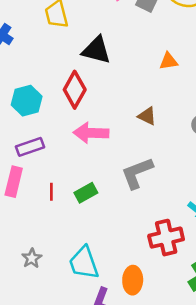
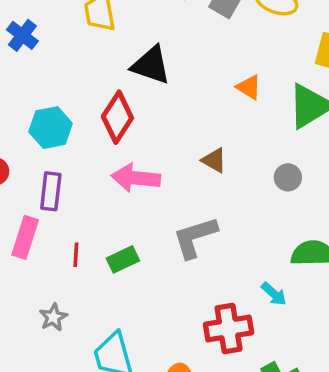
orange triangle: (169, 61) -> (249, 87), turned 36
purple rectangle: (30, 147) -> (51, 191), turned -68
gray star: (32, 258) -> (53, 317), moved

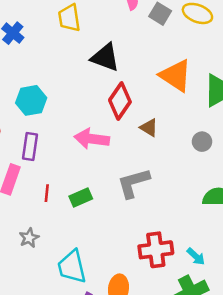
orange triangle: (249, 87) -> (176, 75), size x1.8
red diamond: (117, 117) -> (120, 101), moved
cyan arrow: (274, 294) -> (196, 256), moved

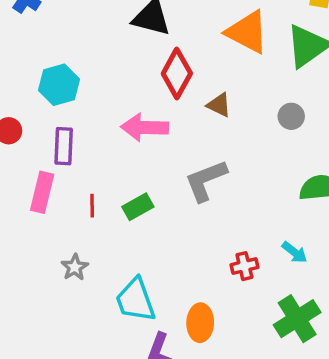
red cross: (156, 250) -> (244, 266), size x0.6
cyan arrow: (196, 256) -> (295, 252), moved

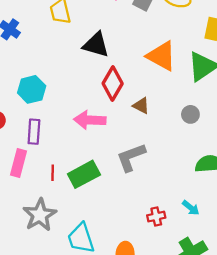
green rectangle: (138, 207) -> (84, 174), size x1.5
gray star: (75, 267) -> (40, 215), size x1.8

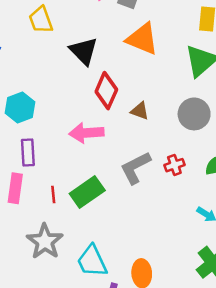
black triangle: (96, 45) -> (84, 51), turned 36
orange triangle: (162, 56) -> (142, 39), moved
gray circle: (190, 114) -> (194, 114), size x1.6
red cross: (156, 217) -> (174, 165), moved

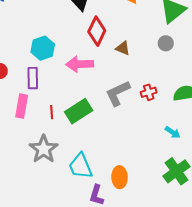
cyan hexagon: (20, 107) -> (43, 48), moved
gray circle: (194, 114) -> (166, 43), moved, size x0.6

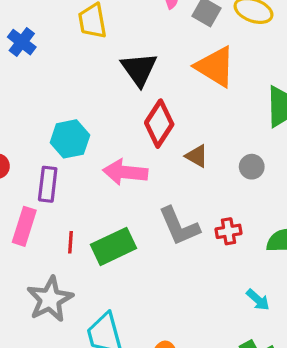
gray circle: (166, 43) -> (252, 167), moved
gray L-shape: (118, 93) -> (179, 226), turned -96

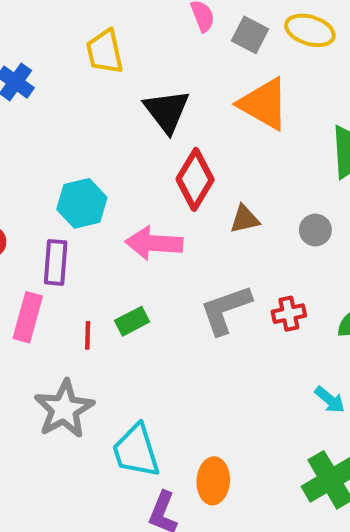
brown triangle: (197, 156) -> (245, 219), turned -40
gray L-shape: (179, 226) -> (226, 310), turned 96
green rectangle: (113, 246) -> (132, 321), moved, size x0.6

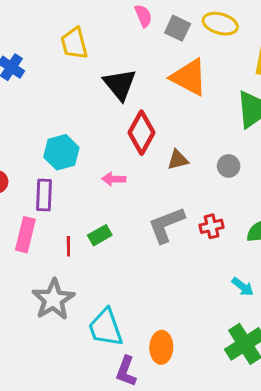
pink arrow: (154, 243) -> (114, 179), size x0.6

